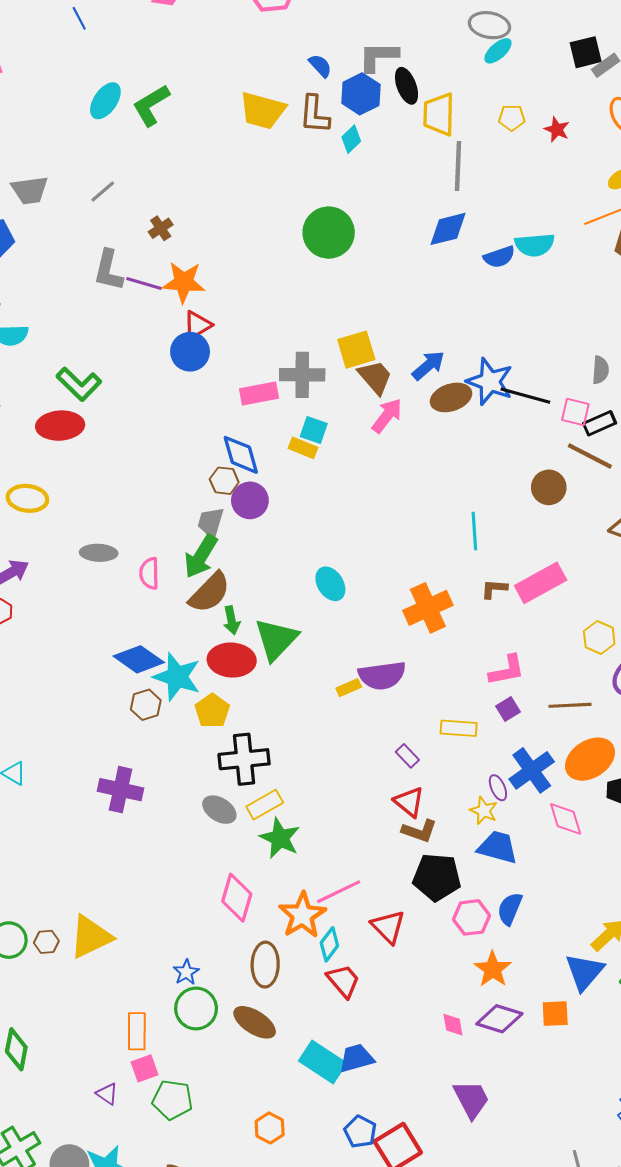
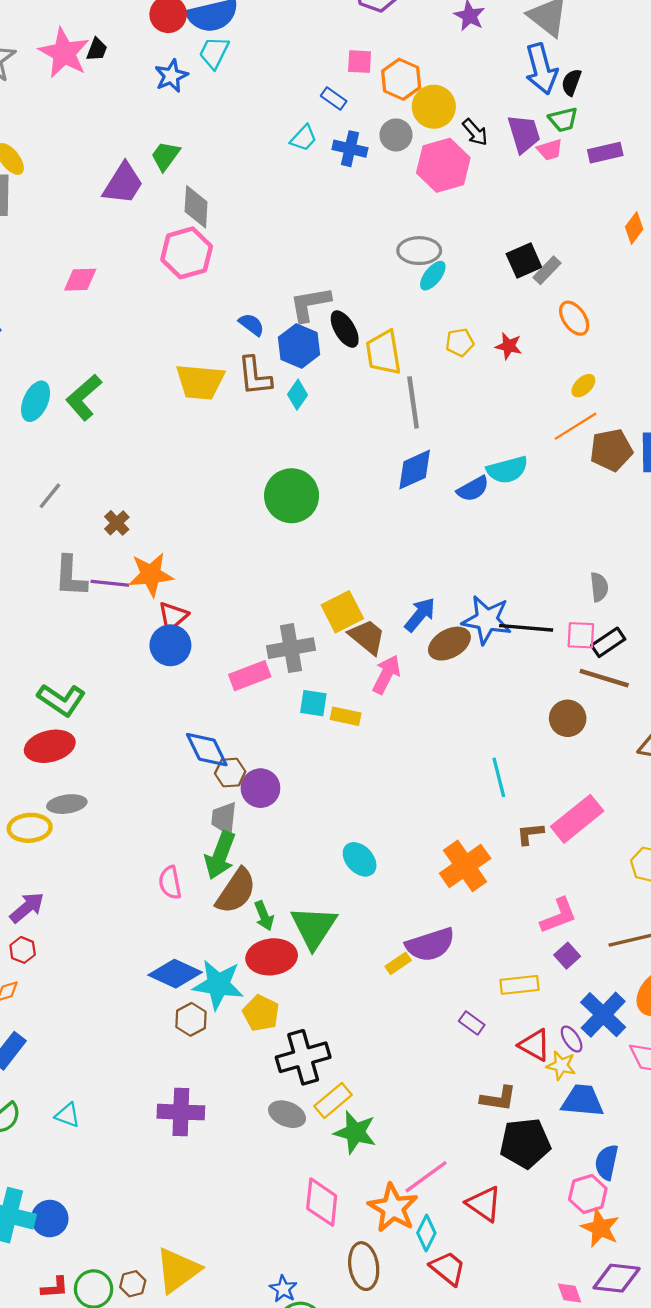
yellow rectangle: (303, 448) -> (346, 716), moved
blue diamond: (241, 455) -> (207, 750), moved
gray ellipse: (99, 553) -> (67, 804), moved
red triangle: (409, 802) -> (535, 1045), moved
pink hexagon: (471, 917) -> (588, 1194), moved

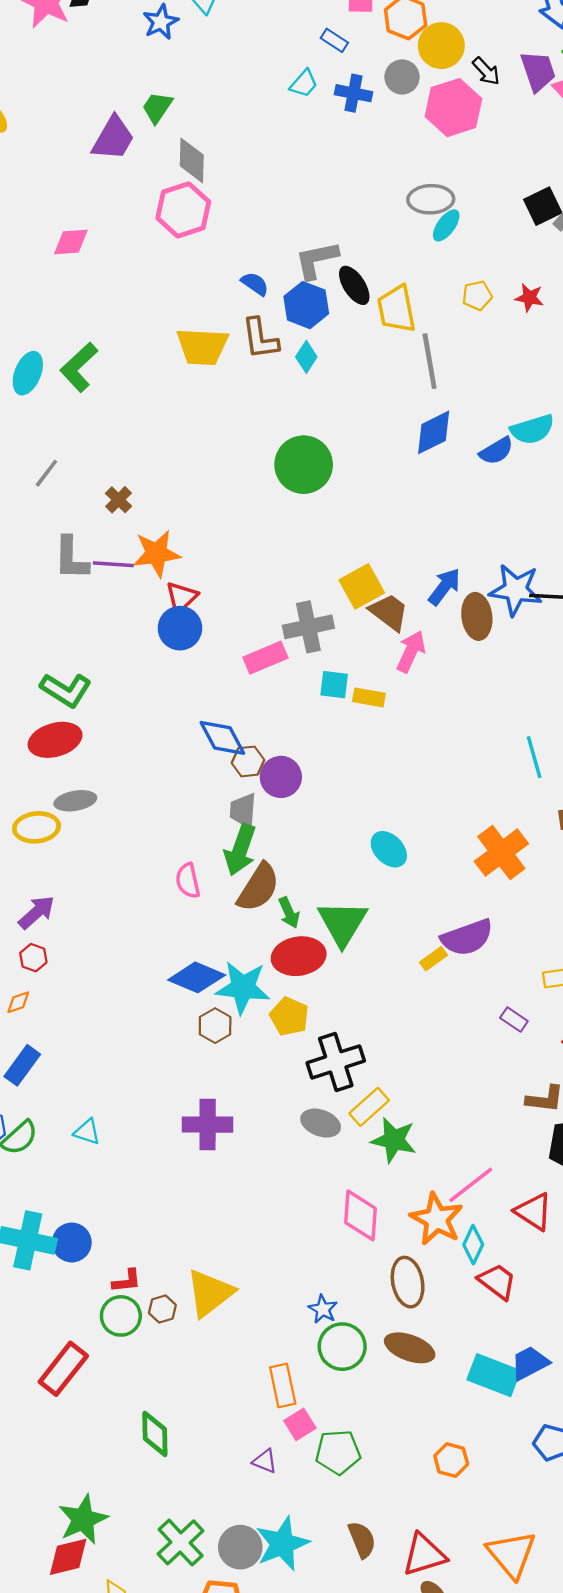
brown ellipse: (449, 644) -> (477, 616), turned -66
red L-shape: (55, 1288) -> (127, 1281), moved

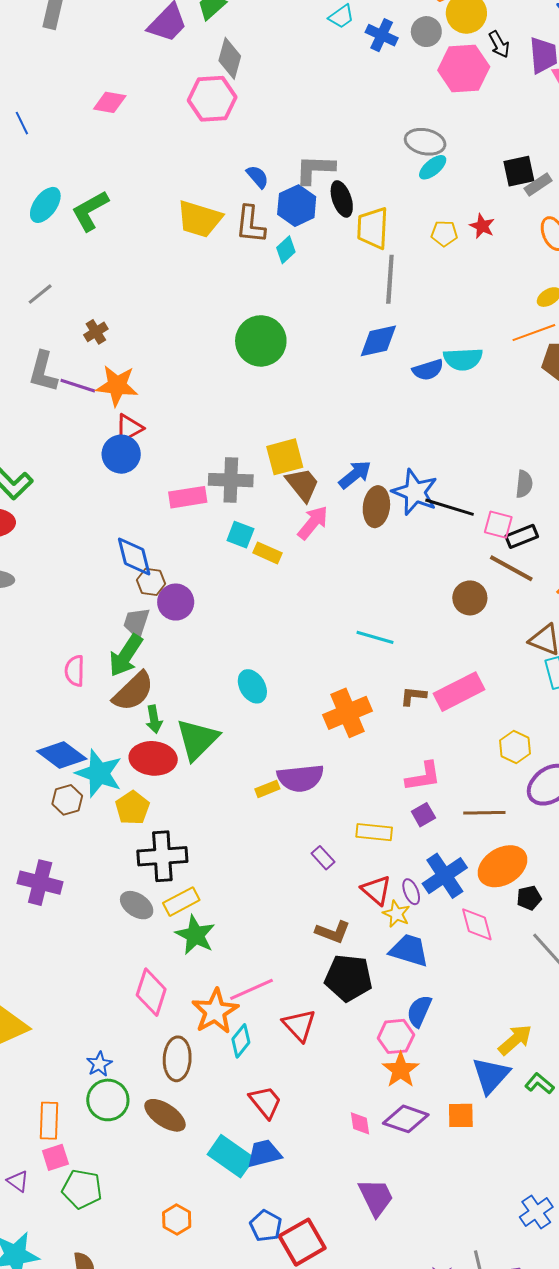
red star: (529, 298) -> (482, 226), moved
cyan line: (534, 757) -> (375, 637), moved, turned -72
red trapezoid: (497, 1281) -> (265, 1102), moved

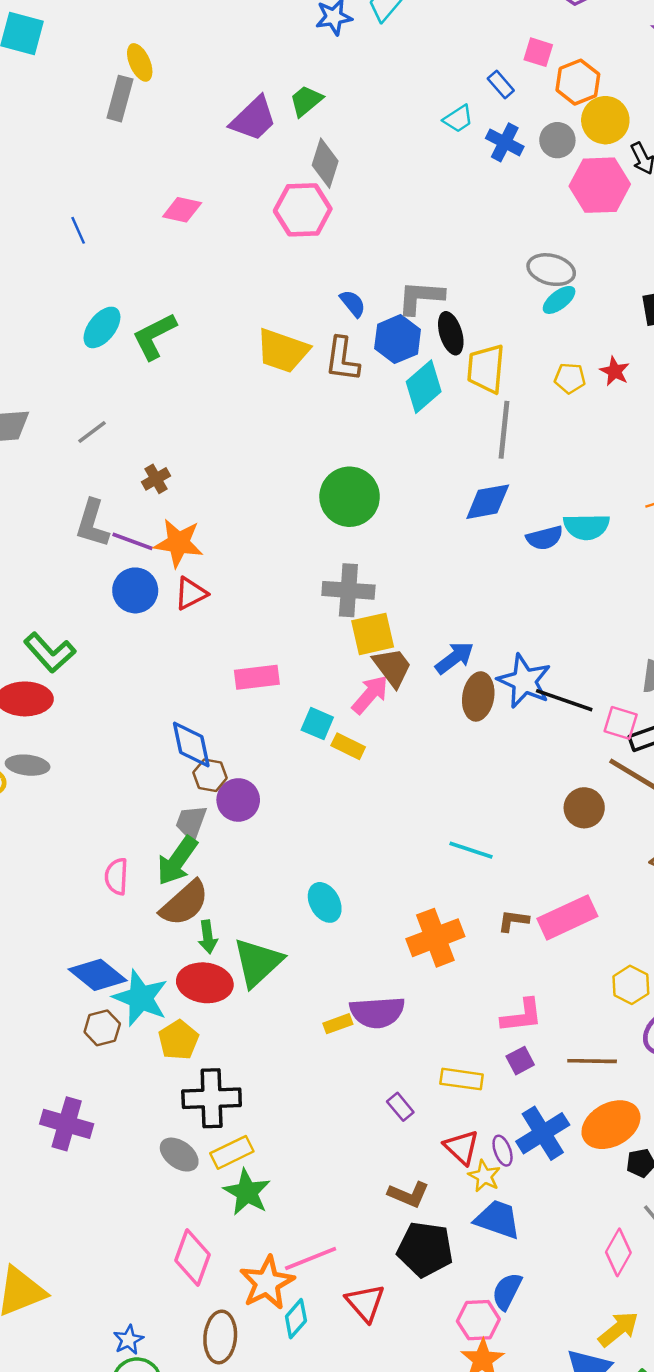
cyan diamond: (286, 250) -> (424, 387), moved, size x1.6
blue circle: (121, 454) -> (135, 590), moved
gray cross: (231, 480) -> (348, 590), moved
pink arrow: (313, 523) -> (370, 694), moved
pink diamond: (477, 924) -> (618, 1252), moved, turned 42

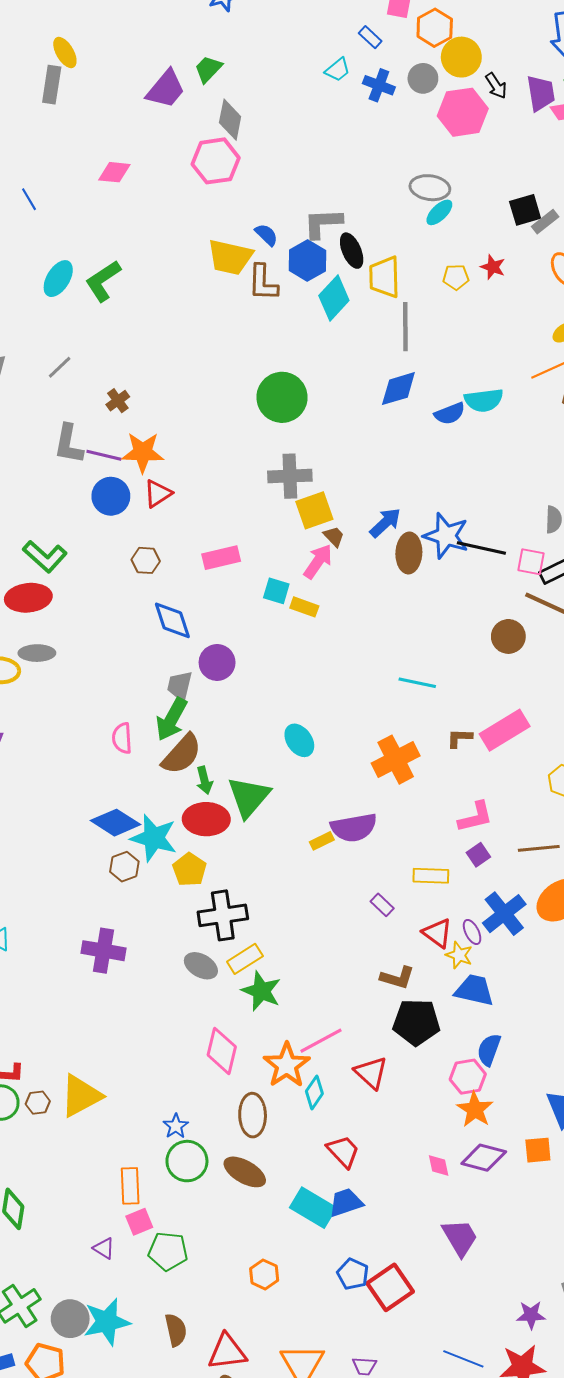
yellow trapezoid: (283, 351) -> (230, 257), moved
brown trapezoid: (392, 667) -> (334, 536), size x0.6
brown hexagon: (210, 775) -> (146, 560), moved

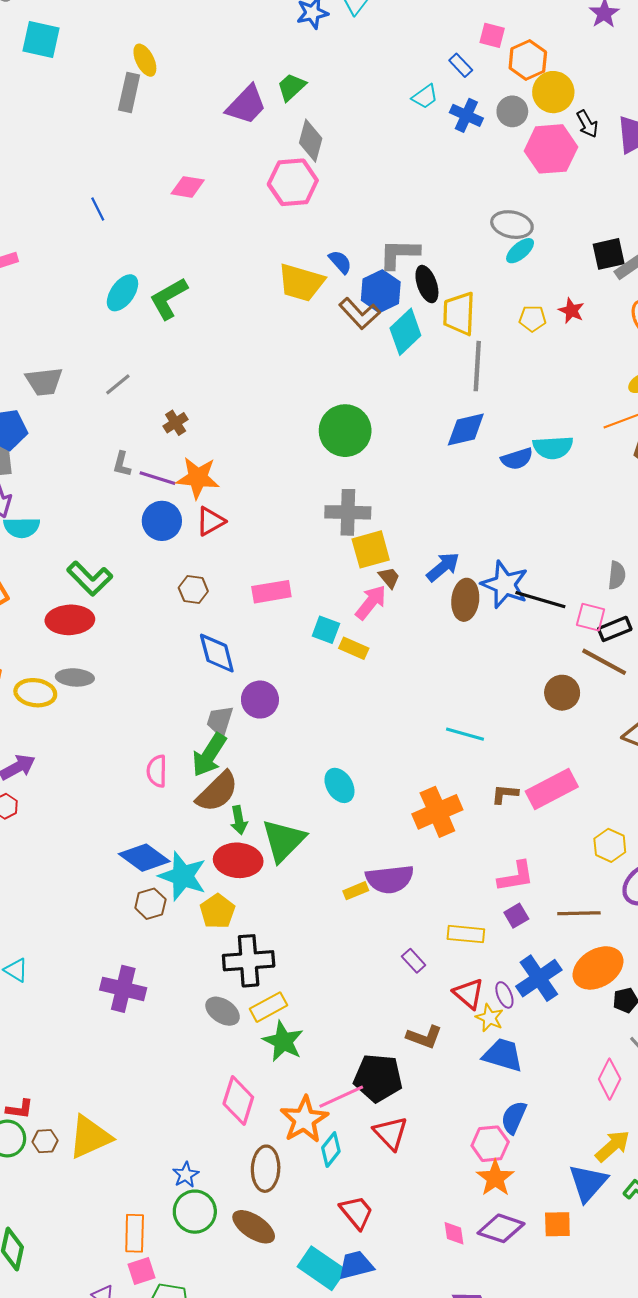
brown L-shape: (263, 283) -> (360, 314), moved, turned -48
gray L-shape: (69, 444) -> (122, 464), size x0.6
black pentagon: (416, 1022) -> (378, 1078), moved

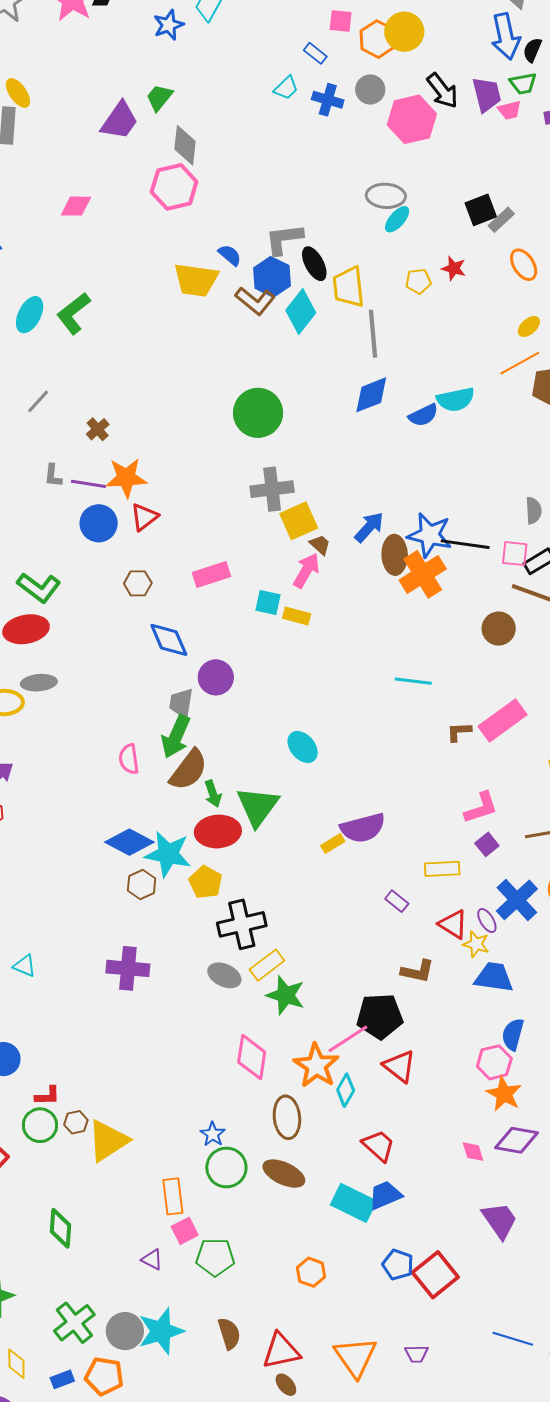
yellow circle: (553, 92) -> (404, 32), moved
black arrow: (587, 124) -> (442, 91), size x1.4
orange cross: (437, 812) -> (423, 574), moved
yellow triangle: (90, 1137) -> (108, 1141), moved

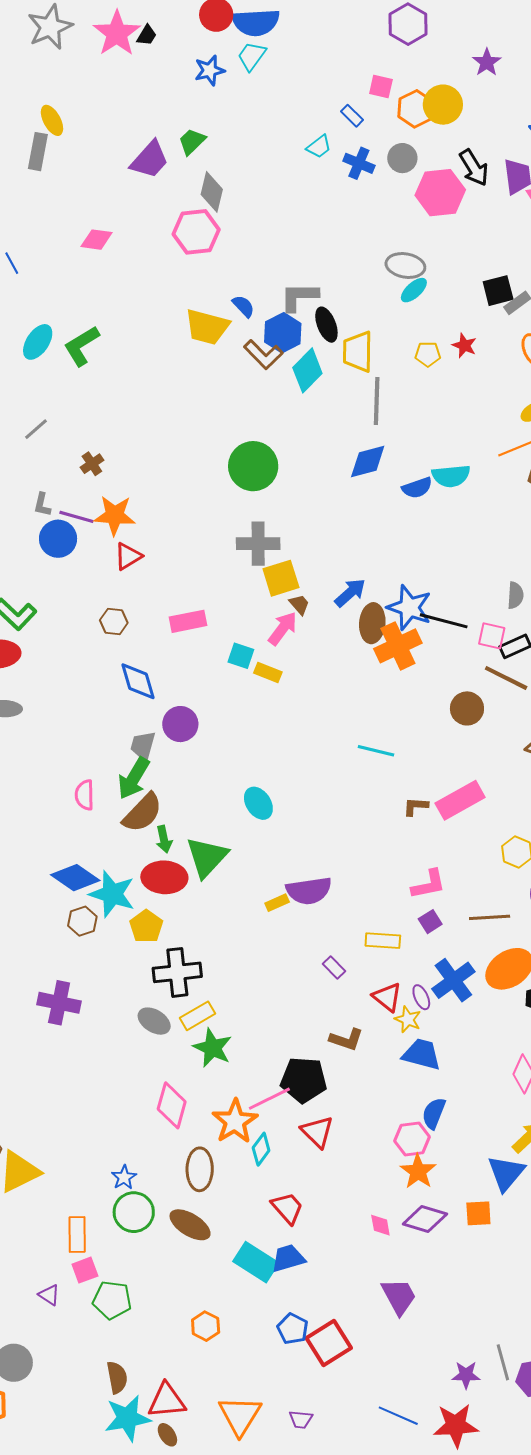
blue circle: (99, 523) -> (58, 539), moved
cyan star: (161, 1331) -> (127, 1418), moved

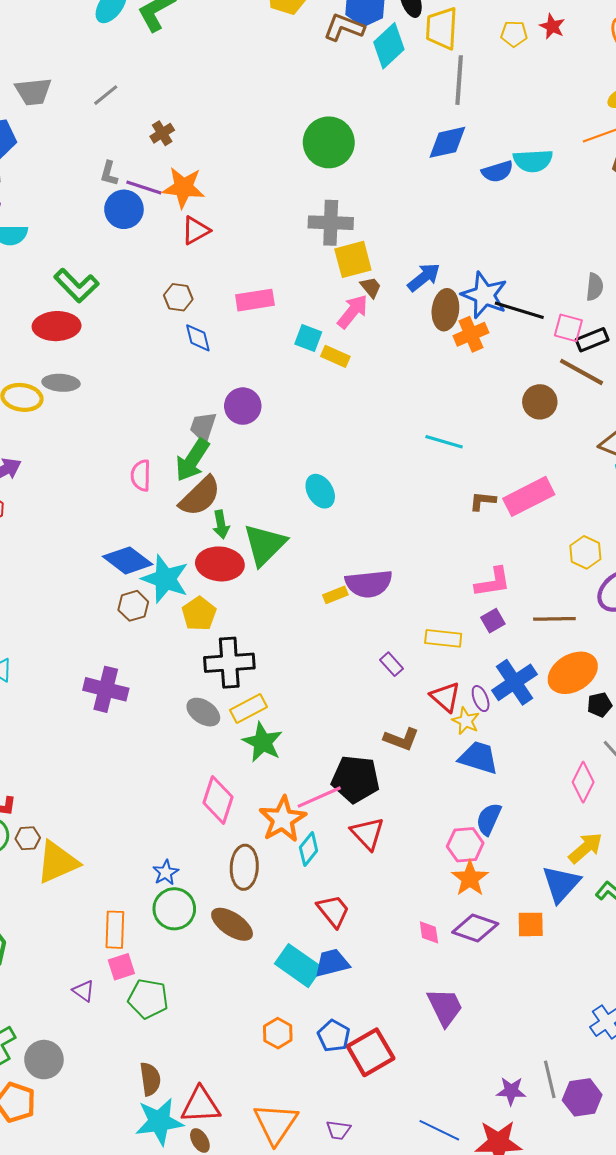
brown L-shape: (263, 355) -> (344, 27), turned 153
orange cross: (398, 646) -> (471, 334), size x0.7
blue diamond: (138, 681) -> (198, 338), moved, size x0.7
orange hexagon: (206, 1326) -> (278, 1033), moved

